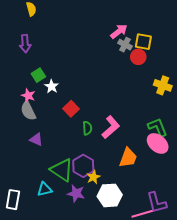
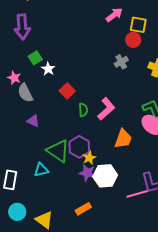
purple arrow: (25, 44) -> (22, 27), size x1.4
gray cross: (125, 45) -> (121, 62), moved, turned 32
pink star: (28, 96) -> (14, 78), moved
purple star: (76, 193) -> (87, 173), moved

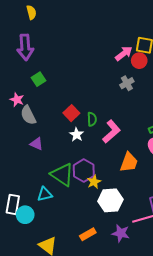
pink arrow: (114, 15) -> (124, 53), moved
white star: (48, 69) -> (77, 135), moved
green semicircle: (83, 110) -> (92, 119), moved
purple star: (87, 173) -> (121, 233), moved
cyan circle: (17, 212) -> (25, 215), moved

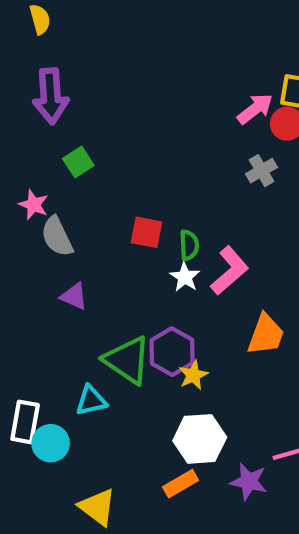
yellow semicircle: (31, 12) -> (40, 19), moved
red square: (71, 113) -> (146, 232), turned -35
white star: (77, 135) -> (185, 277), moved
white hexagon: (110, 200) -> (200, 439), moved

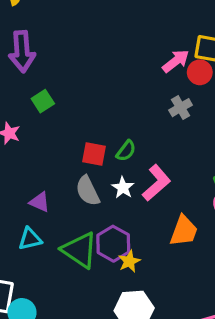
gray semicircle: (57, 237) -> (88, 191), moved
green semicircle: (189, 245) -> (126, 151), moved, turned 40
cyan triangle: (91, 401) -> (30, 239), moved

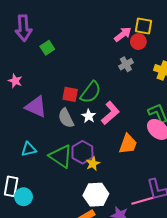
green square: (43, 101) -> (47, 48), moved
green semicircle: (126, 151) -> (91, 92), size x1.6
purple triangle: (40, 202) -> (36, 107), moved, size x1.6

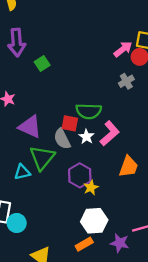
green semicircle: (91, 92) -> (89, 111), turned 55
red square: (70, 94) -> (70, 123), moved
green triangle: (61, 156) -> (42, 158), moved, turned 35

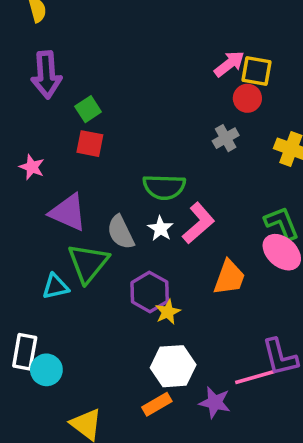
pink arrow: (123, 49) -> (229, 64), moved
red square: (70, 123) -> (90, 144), moved

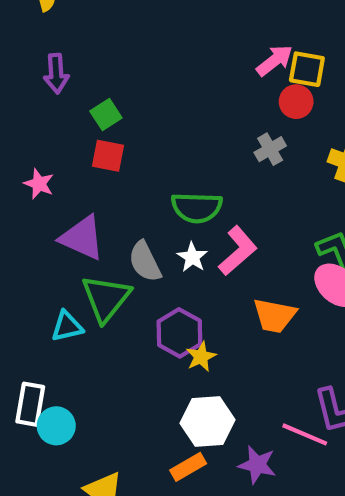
purple arrow: (46, 75) -> (56, 74), size x0.7
orange trapezoid: (229, 278) -> (274, 316), turned 81
pink line: (255, 377) -> (305, 434), turned 39

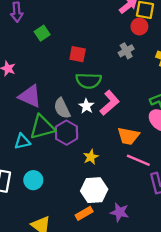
red square: (108, 156) -> (78, 54), moved
green triangle: (106, 298) -> (42, 127), turned 36
purple hexagon: (179, 333) -> (66, 133), moved
cyan circle: (56, 426) -> (33, 180), moved
pink line: (305, 434) -> (138, 160), moved

